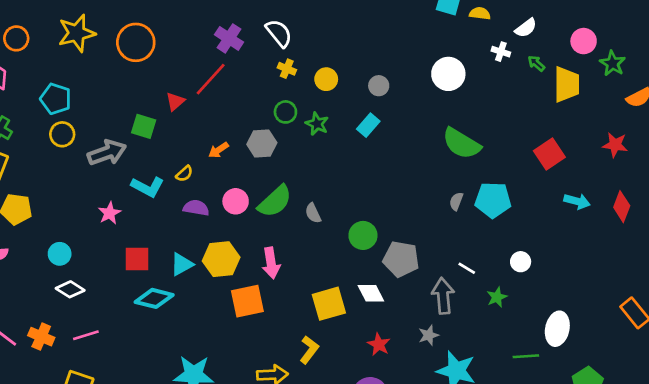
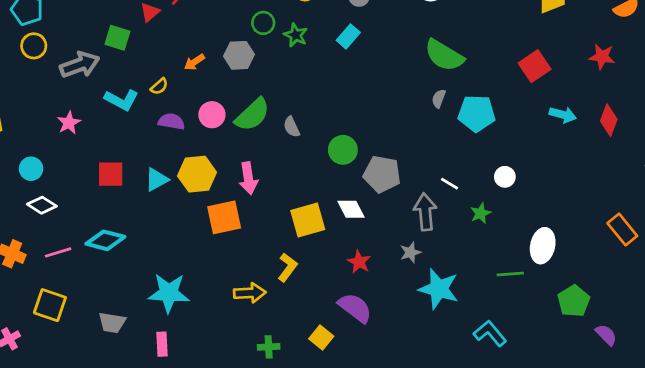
gray semicircle: (456, 201) -> (439, 99), moved
pink star: (109, 213) -> (69, 123), moved
cyan diamond: (154, 298) -> (105, 240), moved

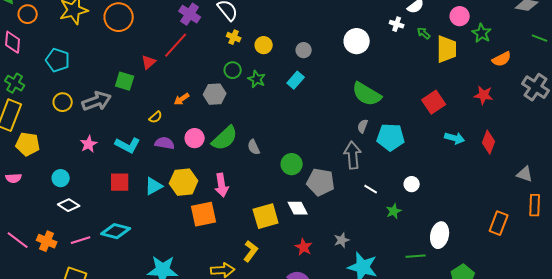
yellow circle: (34, 46) -> (63, 102), moved
cyan L-shape: (121, 100) -> (128, 145), moved
gray arrow: (425, 212) -> (353, 155), moved
orange rectangle: (622, 229) -> (499, 223), turned 60

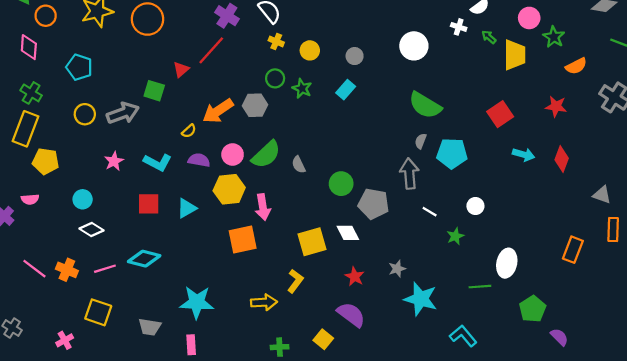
orange arrow: (182, 99) -> (218, 111), size x1.8
yellow hexagon: (184, 182) -> (229, 189), moved

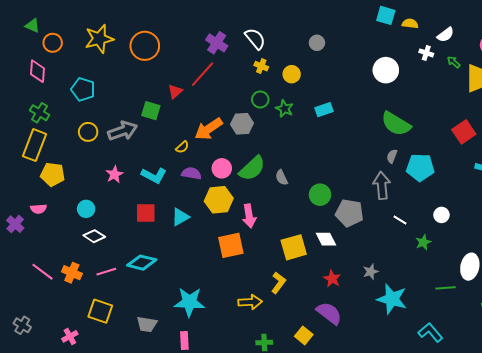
gray circle: (355, 56) -> (317, 43), moved
cyan rectangle: (346, 90) -> (324, 110), turned 30

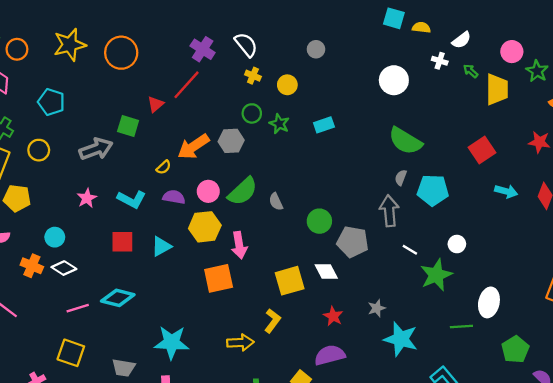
yellow circle: (88, 132) -> (39, 150), moved
green star: (423, 242) -> (436, 275), size x1.8
orange cross: (72, 273) -> (32, 266), moved
purple semicircle: (329, 313) -> (330, 355), turned -52

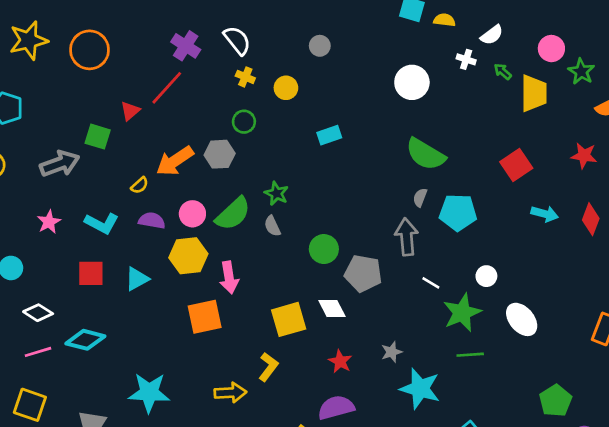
green star: (279, 124) -> (276, 193), moved
white diamond: (64, 268) -> (38, 313), moved
white ellipse: (489, 302) -> (522, 319), moved, turned -52
green line: (461, 326) -> (470, 355), moved

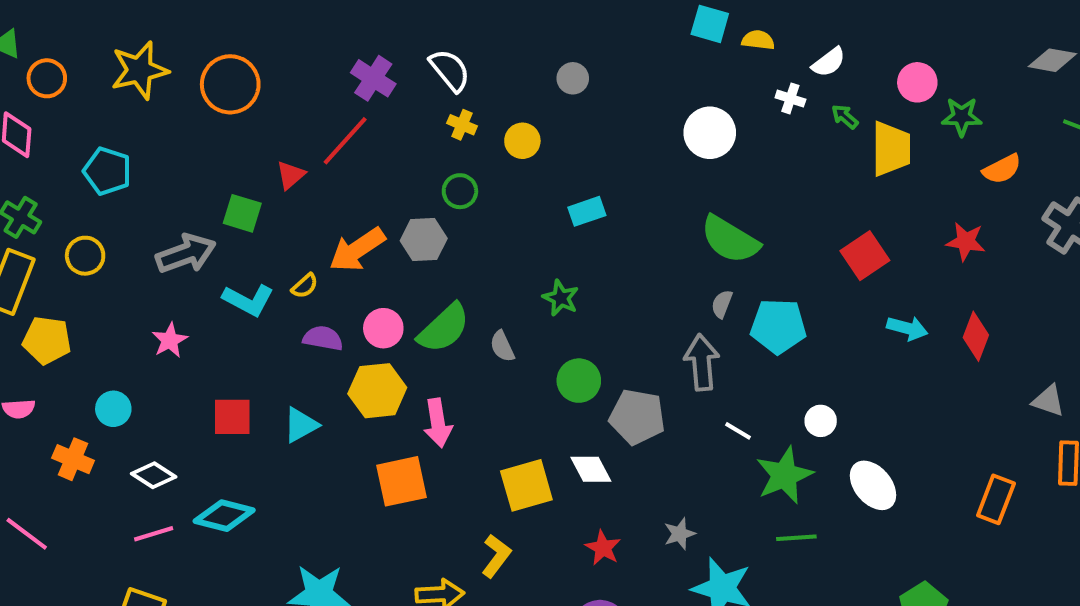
green star: (581, 72) -> (962, 117), turned -30
green star: (276, 193) -> (561, 298), moved
cyan L-shape: (102, 223) -> (248, 300), moved

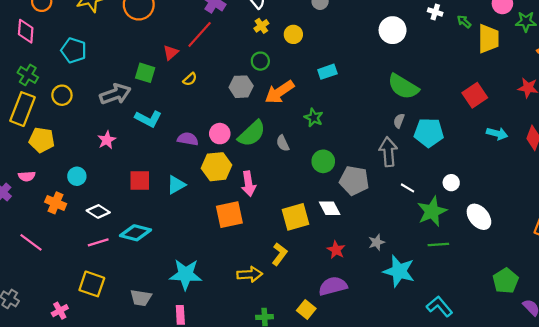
yellow cross: (462, 125) -> (261, 26), turned 32
orange arrow: (357, 250) -> (280, 92), moved
yellow semicircle: (305, 286) -> (190, 79), moved

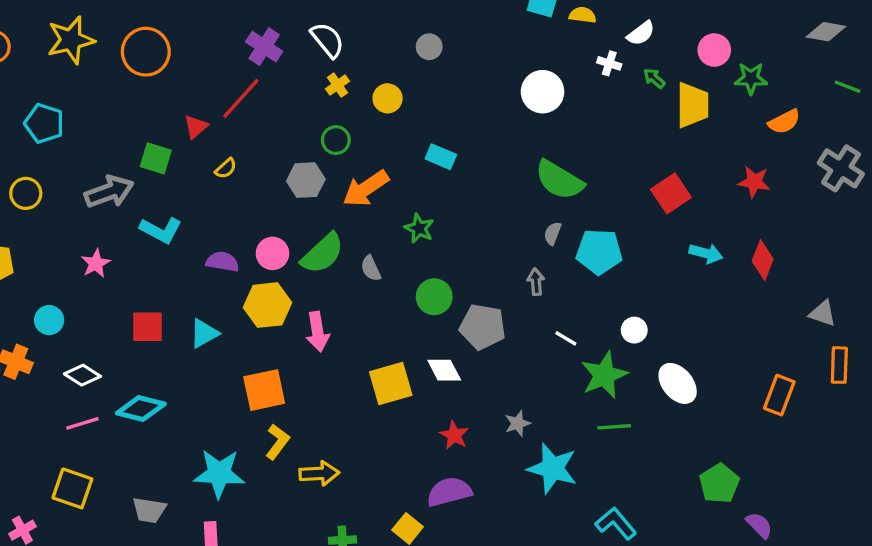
cyan rectangle: (327, 72) -> (441, 157), turned 42
gray arrow: (388, 152) -> (536, 282), size x0.6
orange square: (229, 215) -> (264, 390), moved
yellow L-shape: (280, 254) -> (277, 442), moved

